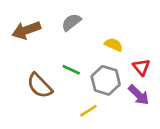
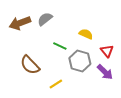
gray semicircle: (71, 22) -> (45, 19), moved
green line: (71, 70) -> (60, 46), moved
yellow line: (88, 111) -> (56, 84), moved

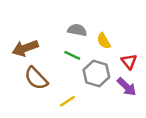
gray semicircle: (45, 19) -> (77, 30), moved, turned 49
brown arrow: (20, 23) -> (25, 48), moved
yellow semicircle: (86, 34) -> (104, 41), turned -144

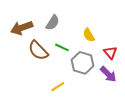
gray semicircle: (77, 30) -> (53, 23), moved, turned 112
brown arrow: (25, 48) -> (22, 28), moved
brown semicircle: (36, 78) -> (38, 50), moved

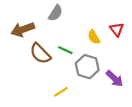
gray semicircle: (53, 23) -> (56, 13), moved
red triangle: (110, 53) -> (117, 29), moved

